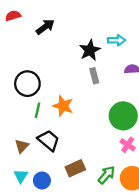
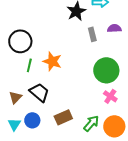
gray rectangle: (94, 76) -> (92, 34), moved
blue circle: (42, 180) -> (32, 120), moved

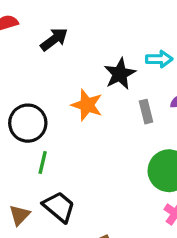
orange star: (52, 61) -> (87, 105), moved

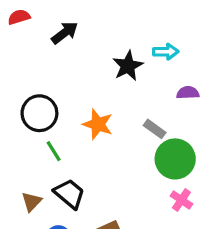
orange star: (87, 105) -> (98, 124), moved
gray rectangle: (146, 112) -> (155, 129), moved, turned -40
green line: (43, 163) -> (54, 151), turned -45

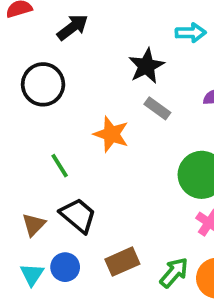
cyan arrow: (166, 52) -> (191, 33), moved
black circle: (39, 113) -> (43, 84), moved
gray rectangle: (155, 129) -> (157, 108), moved

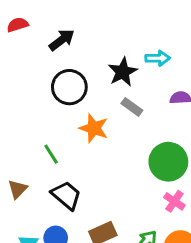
cyan arrow: (191, 33) -> (158, 58), moved
black circle: (43, 84) -> (69, 87), moved
brown triangle: (34, 225) -> (18, 189), moved

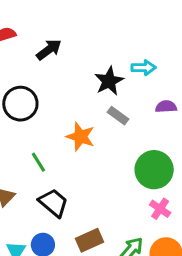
black circle: (69, 87) -> (20, 104), moved

